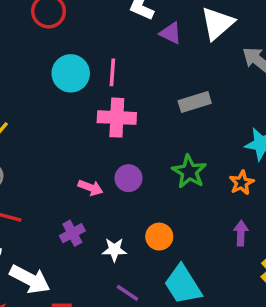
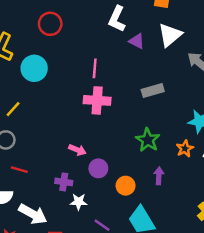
cyan circle: (71, 73) -> (34, 68), moved
purple circle: (128, 178) -> (98, 168), moved
purple cross: (72, 233) -> (64, 182), turned 35
purple arrow: (241, 233) -> (159, 176), moved
white star: (114, 250) -> (79, 202), moved

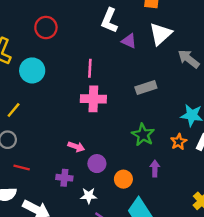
white star: (79, 202) -> (89, 196), moved

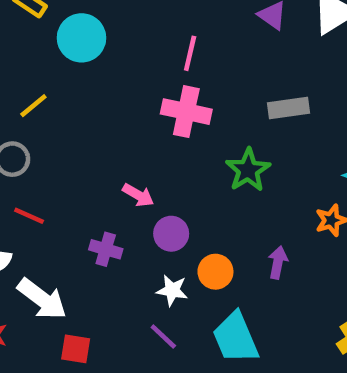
green star: (143, 135) -> (248, 170), moved
white star: (89, 196) -> (172, 290), moved

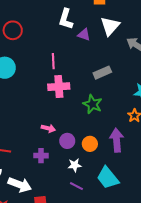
purple arrow: (278, 262) -> (117, 140), size x1.6
orange circle: (215, 272) -> (90, 144), moved

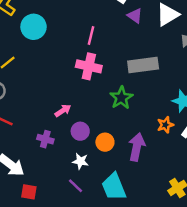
gray rectangle: (102, 73) -> (143, 65), size x1.4
pink arrow: (48, 128) -> (63, 111), turned -64

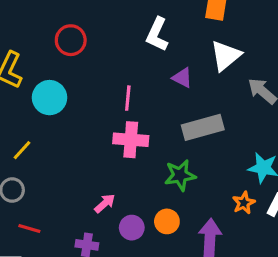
purple triangle: (135, 16) -> (182, 78), moved
green star: (121, 98) -> (180, 175), turned 30
orange circle: (105, 142) -> (167, 221), moved

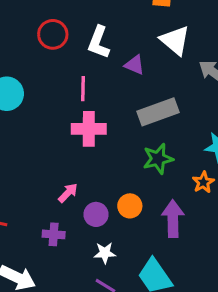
white L-shape: (157, 34) -> (99, 42), moved
red circle: (71, 40) -> (53, 34), moved
white triangle: (226, 56) -> (175, 40), turned -36
green star: (180, 175) -> (158, 159), moved

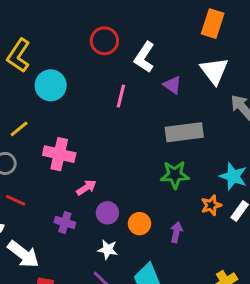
pink cross: (89, 129) -> (59, 154), moved
orange circle: (130, 206) -> (139, 224), moved
purple arrow: (173, 219) -> (176, 232), size x0.6

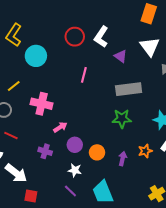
red circle: (104, 41) -> (75, 37), moved
pink line: (121, 96) -> (84, 75), moved
orange star: (211, 205) -> (145, 151), moved

